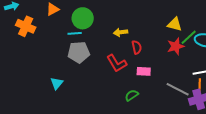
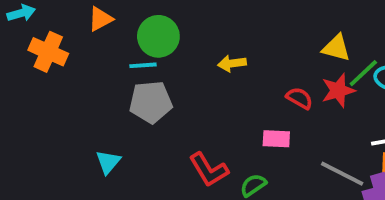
red semicircle: (137, 47) -> (300, 98), moved, turned -48
red L-shape: (117, 63) -> (209, 170), moved

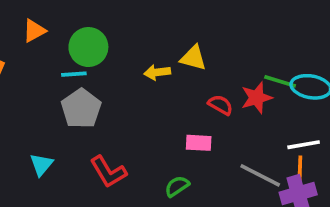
yellow triangle: (336, 48) -> (193, 58), moved
green line: (363, 73) -> (280, 81), turned 60
gray pentagon: (151, 102) -> (81, 108), turned -30
red L-shape: (209, 170) -> (108, 172), moved

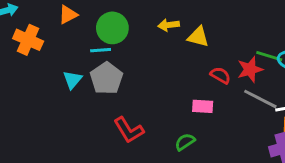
yellow arrow: (157, 72) -> (169, 25), moved
cyan triangle: (41, 165) -> (72, 80), moved
gray line: (260, 175) -> (260, 99), moved

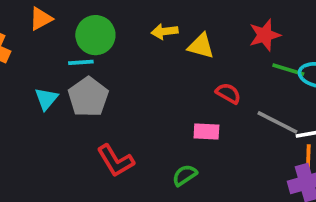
red star: (250, 69) -> (265, 35), moved

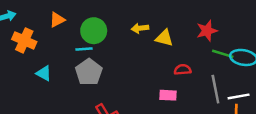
red semicircle: (228, 93) -> (183, 70), turned -35
cyan triangle: (46, 99) -> (44, 73), moved, turned -42
gray line: (277, 122) -> (215, 89), turned 52

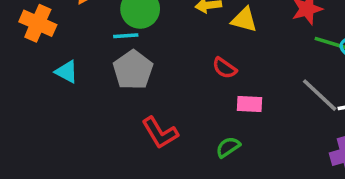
red semicircle: (183, 70) -> (224, 68), moved, turned -140
gray line: (215, 89) -> (320, 95), turned -36

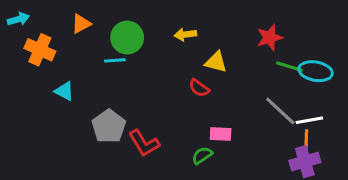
yellow triangle: (244, 20) -> (216, 62), moved
gray pentagon: (133, 70) -> (109, 126), moved
pink rectangle: (250, 104) -> (221, 134), moved

